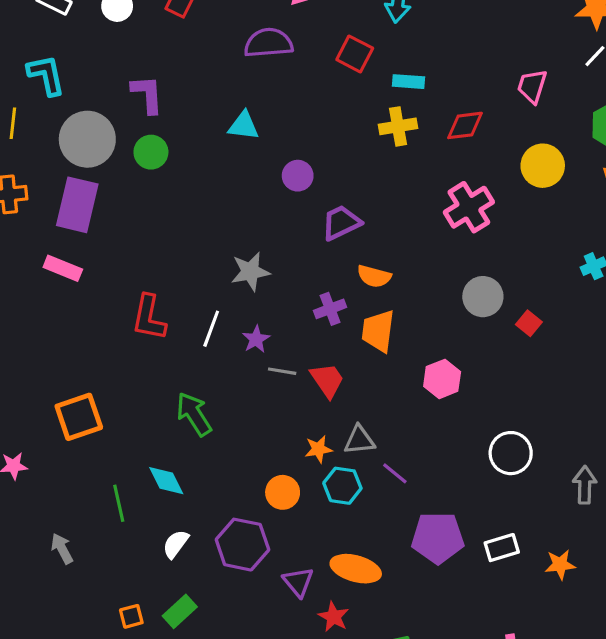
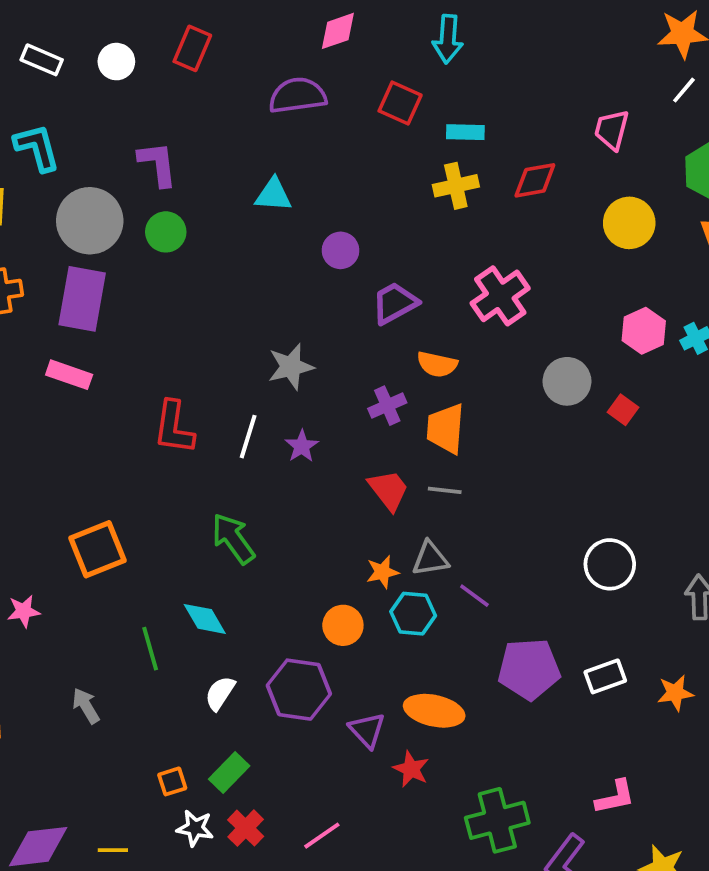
pink cross: (469, 207) -> (500, 296), moved
gray line: (282, 371) -> (445, 490), moved
pink hexagon: (442, 379) -> (644, 331), moved

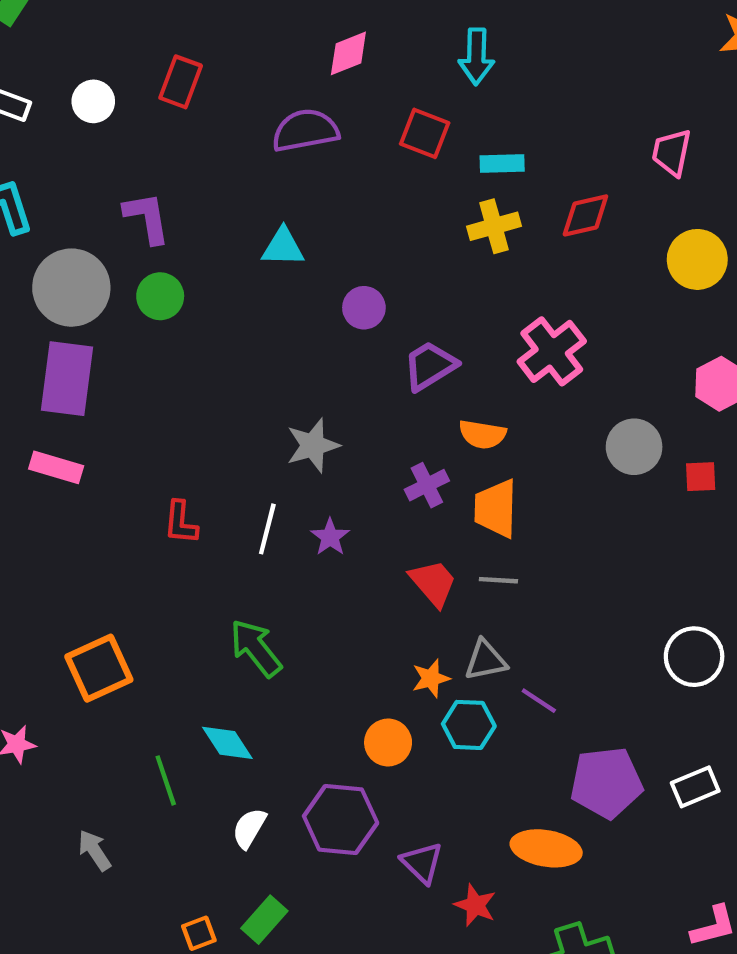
red square: (623, 410) -> (701, 477), turned -36
red L-shape: (174, 427) -> (181, 523), size x0.7
orange ellipse: (434, 711) -> (546, 848), moved

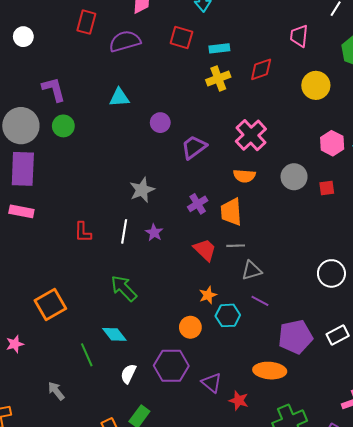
red rectangle: (181, 82) -> (86, 22), moved
orange semicircle: (482, 434) -> (244, 176), moved
gray triangle: (486, 660) -> (252, 270), moved

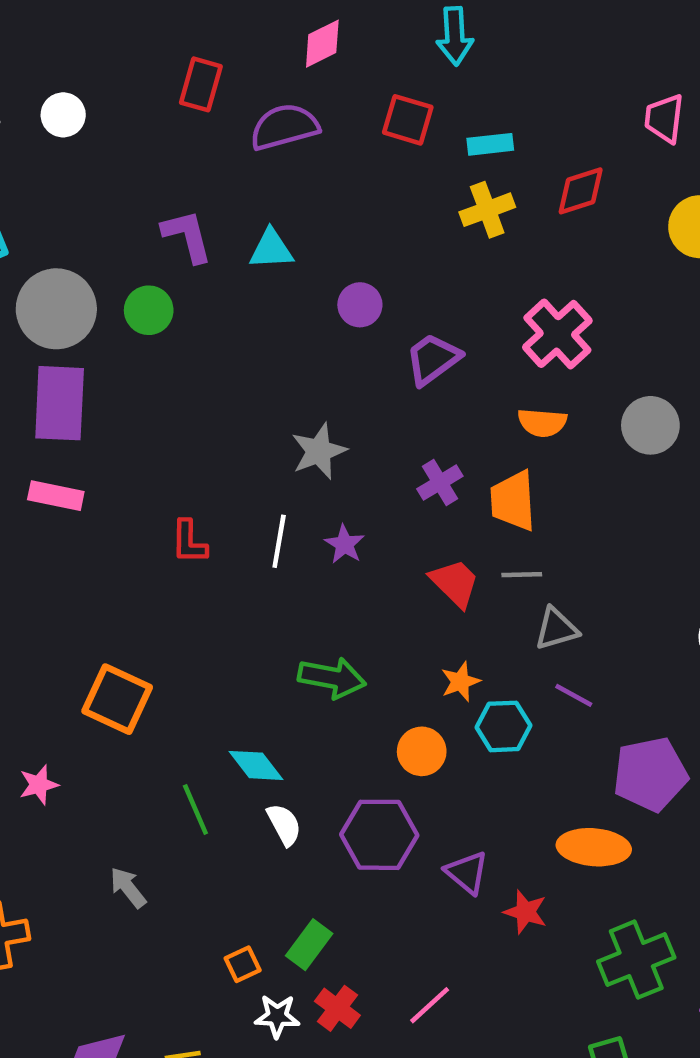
purple L-shape: (54, 89) -> (187, 236), moved
green arrow: (124, 288) -> (332, 678), moved, turned 144
orange square: (50, 305) -> (117, 699), turned -36
white semicircle: (128, 374) -> (284, 825), moved, turned 126

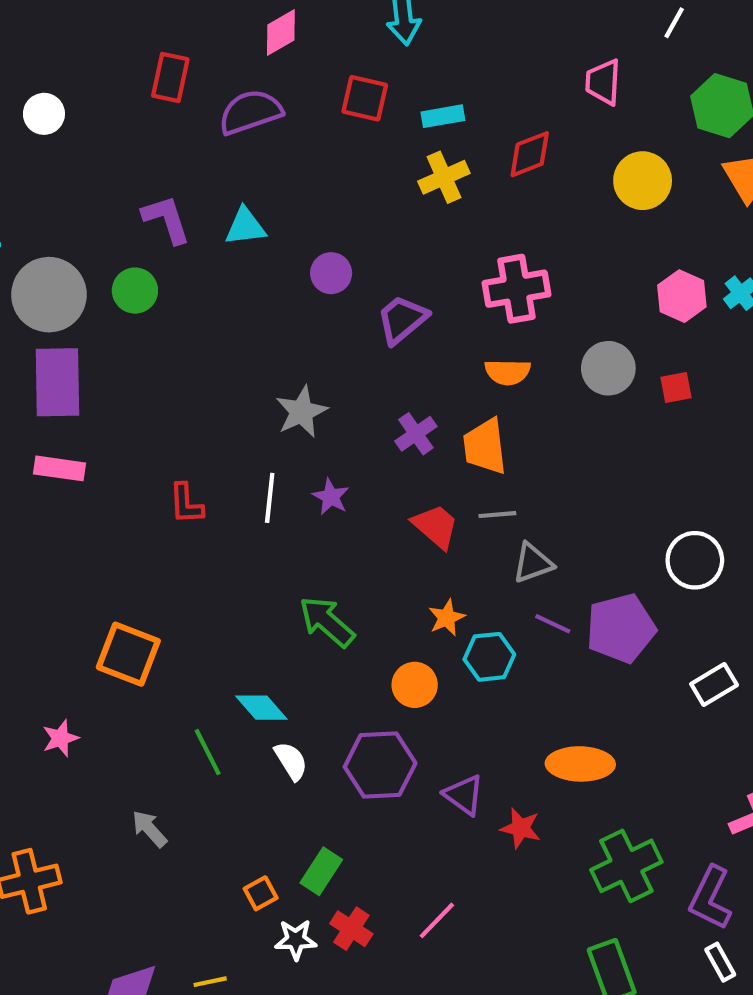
pink cross: (557, 334) -> (516, 289), turned 36
green arrow: (332, 678) -> (327, 622), turned -146
purple pentagon: (650, 774) -> (621, 628), moved

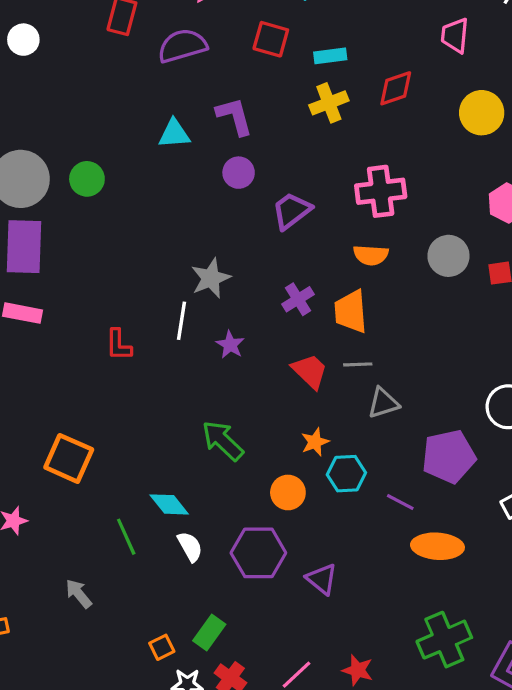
purple L-shape: (166, 219) -> (234, 116), moved
white line: (270, 498) -> (182, 321), moved
purple line: (553, 624) -> (400, 502), moved
orange ellipse: (580, 764) -> (437, 546), moved
red star: (521, 828) -> (358, 670), moved

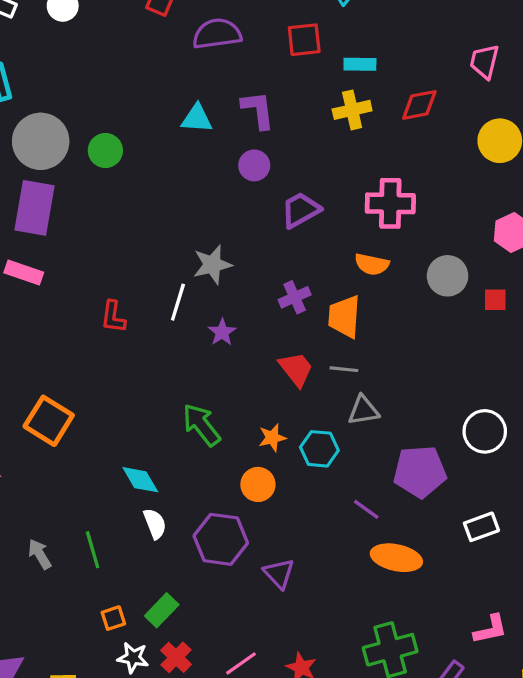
red square: (271, 39) -> (304, 40), turned -30
orange star: (315, 442) -> (272, 438), moved
cyan hexagon: (346, 474) -> (319, 449), moved
green line: (126, 537) -> (93, 550), moved

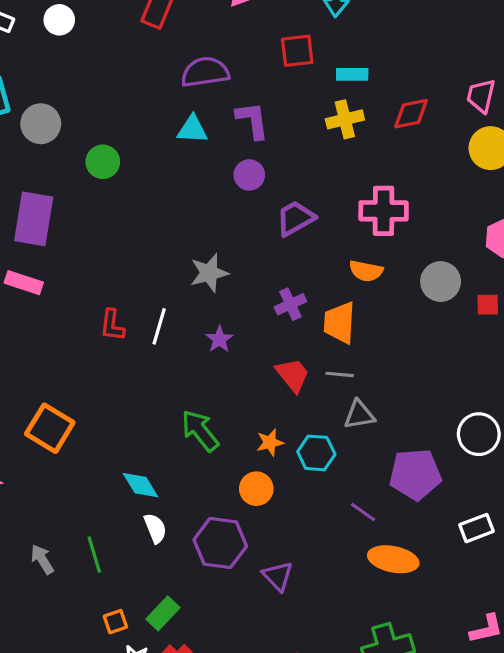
purple semicircle: (217, 34) -> (205, 72), moved
pink trapezoid: (484, 62) -> (481, 96), moved
gray circle: (41, 141) -> (41, 124), moved, size x0.7
white line: (178, 302) -> (159, 326), moved

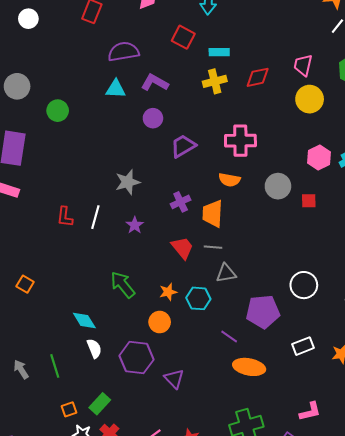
red square: (297, 51) -> (183, 37), turned 35
purple L-shape: (252, 120) -> (155, 83), turned -52
orange square: (50, 428) -> (25, 284), size x0.6

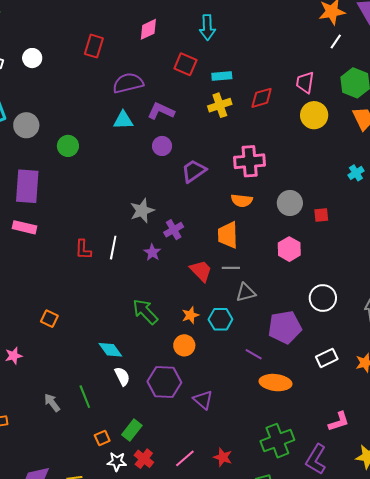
pink hexagon: (319, 158) -> (289, 249), moved
purple cross: (181, 202) -> (174, 230), moved

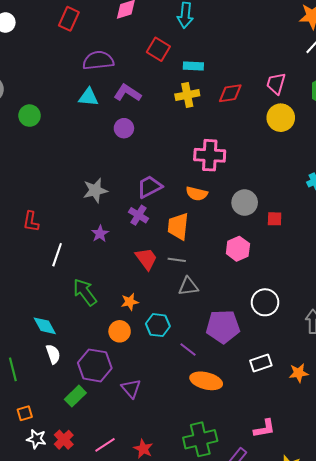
purple trapezoid: (194, 171) -> (150, 187), moved
purple cross: (174, 230) -> (138, 215), moved, turned -36
white line: (113, 248) -> (57, 255), moved
cyan hexagon: (220, 319) -> (158, 325), moved
green rectangle: (132, 430) -> (75, 396), moved

